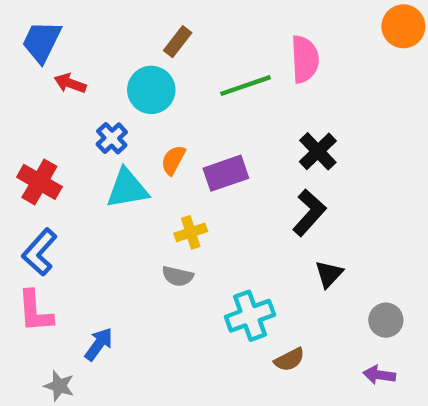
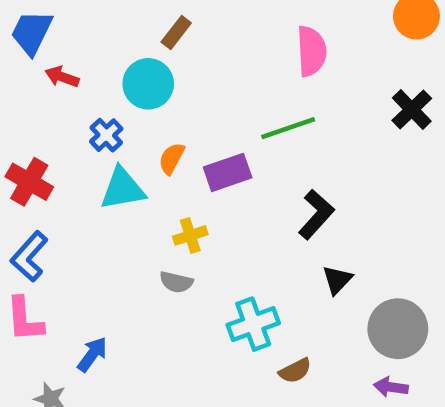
green line: (246, 86) -> (288, 128), moved
black cross: (318, 151) -> (412, 109), moved
gray circle: (386, 320) -> (398, 329), size x1.6

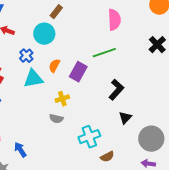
purple rectangle: (228, 172) -> (78, 72), turned -42
blue arrow: (92, 354) -> (20, 150), turned -70

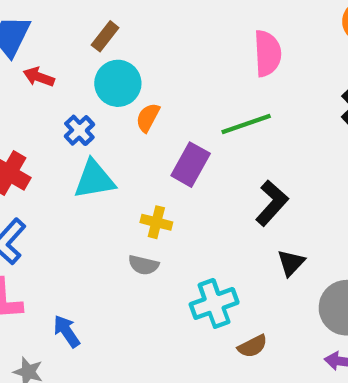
brown rectangle: (56, 12) -> (105, 36), moved
orange semicircle: (54, 66) -> (148, 118), moved
yellow cross: (62, 99) -> (156, 222), turned 32

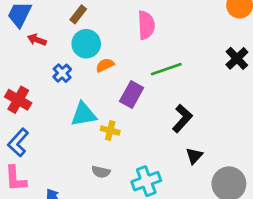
pink semicircle: (267, 53) -> (146, 25), moved
orange semicircle: (148, 118) -> (105, 65), turned 36
cyan triangle: (94, 179) -> (84, 114), moved
gray semicircle: (144, 265) -> (101, 172), moved

